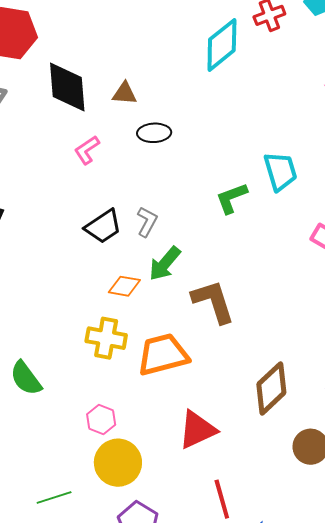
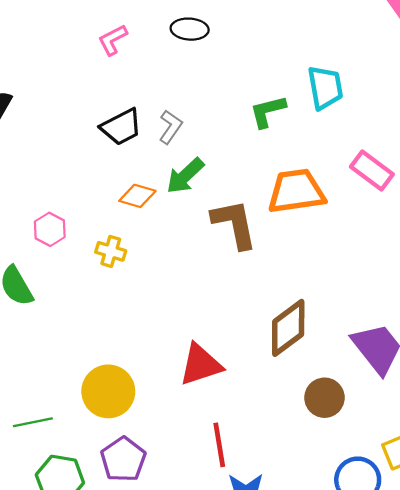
yellow cross: (106, 338) -> (111, 251), size x0.7
orange trapezoid: (163, 355) -> (296, 191), moved
pink hexagon: (101, 420) -> (50, 229), moved

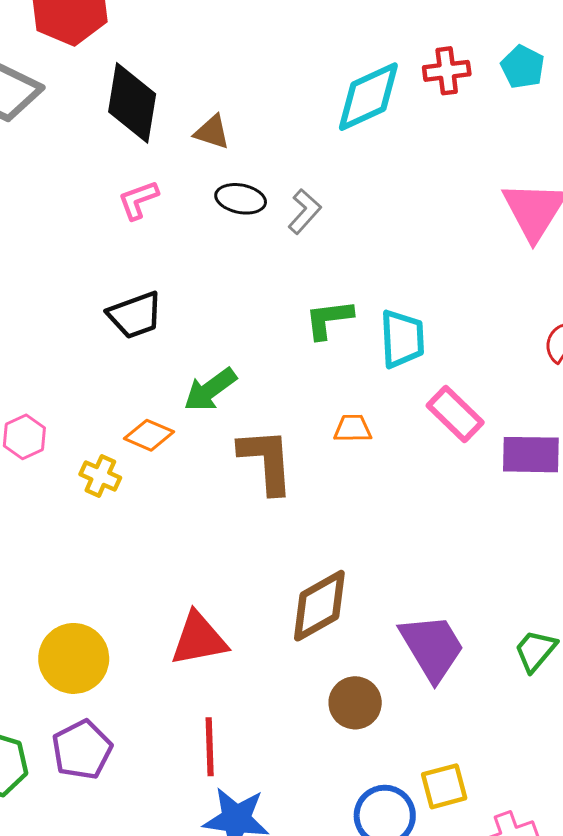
cyan trapezoid: (325, 88) -> (402, 339), moved
gray L-shape: (171, 127) -> (304, 211), moved
orange trapezoid: (296, 191) -> (353, 428), size x0.5
orange diamond: (137, 196) -> (149, 435), moved

